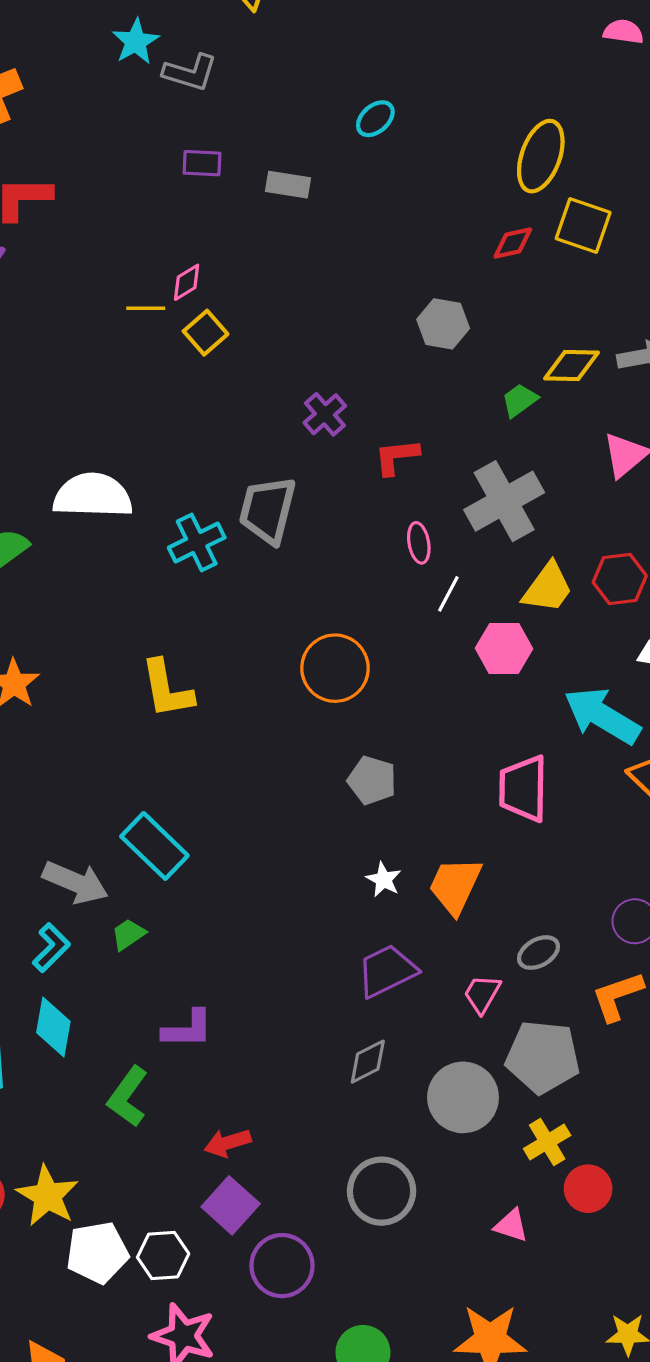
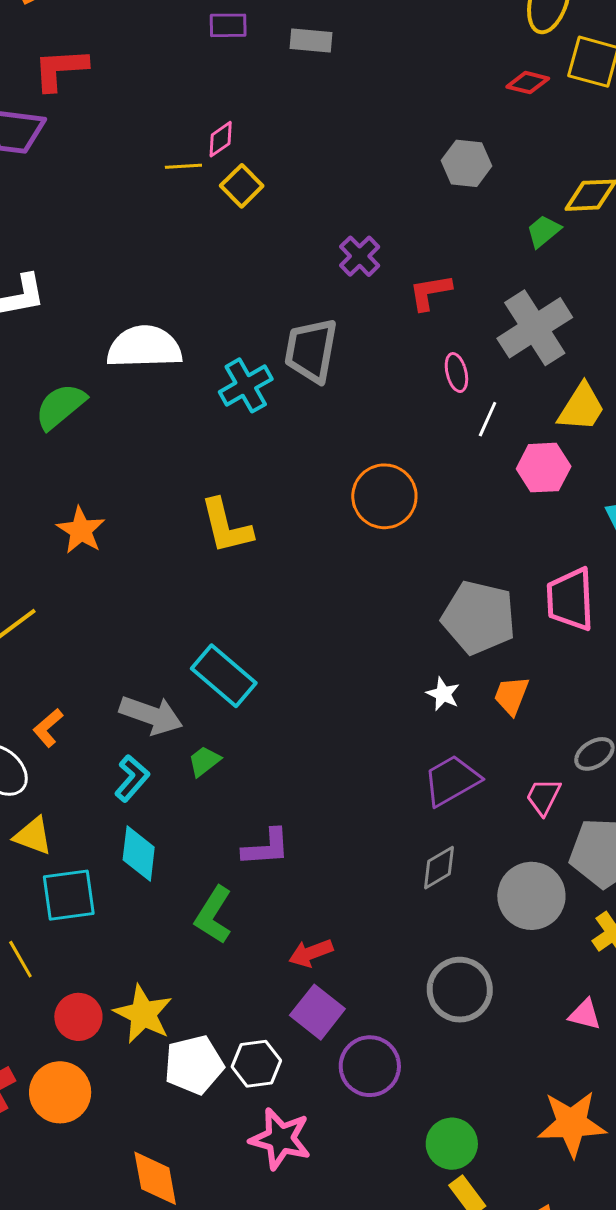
red diamond: (513, 243) -> (528, 83), turned 30
gray pentagon: (372, 780) -> (479, 617), moved, size x1.6
orange trapezoid: (455, 886) -> (511, 695), size x0.7

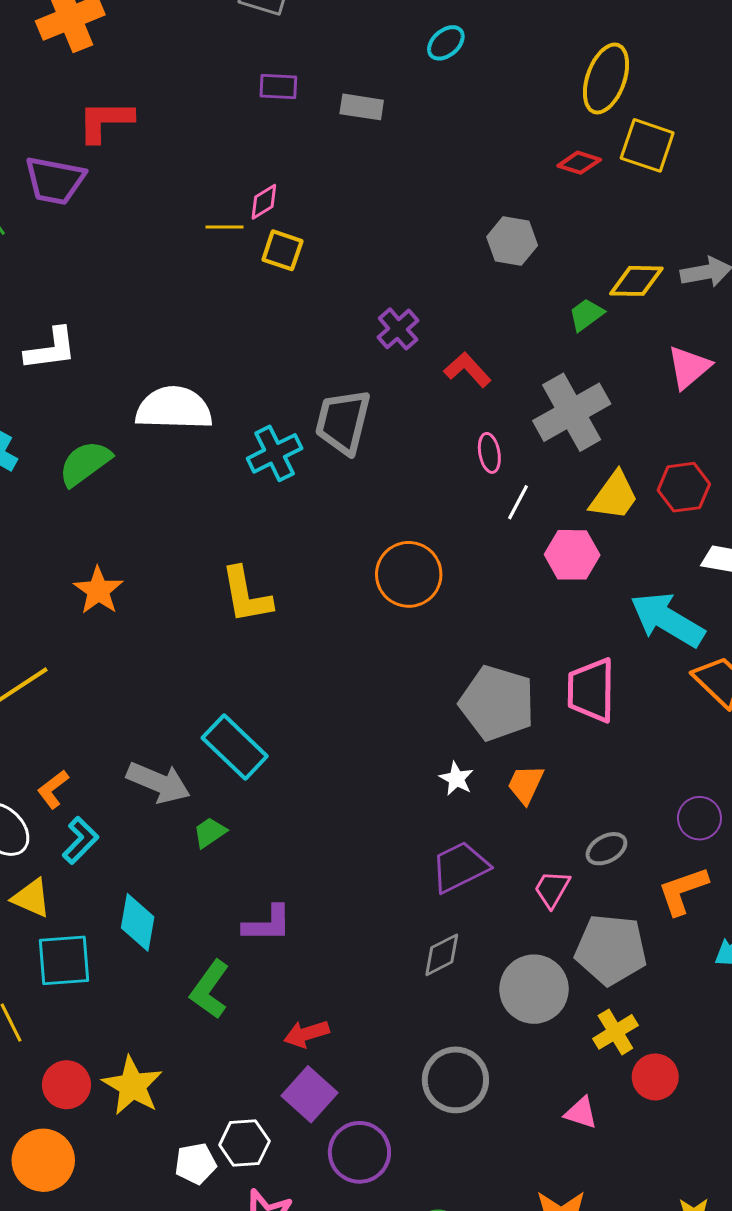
yellow square: (242, 186) -> (282, 250), turned -30
red L-shape: (430, 292) -> (467, 370), turned 54
cyan L-shape: (132, 778) -> (80, 840), moved
white pentagon: (194, 1065) -> (195, 1164), moved, size x0.7

